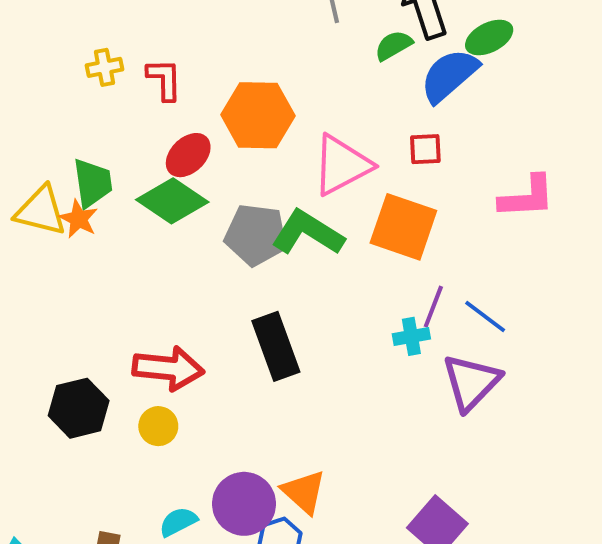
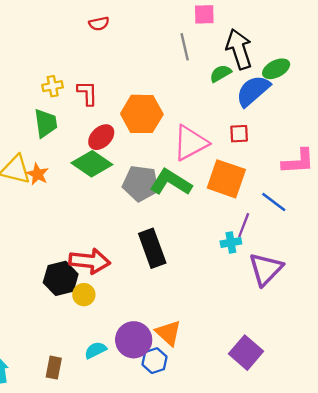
green trapezoid: (93, 183) -> (46, 123), moved
blue line: (485, 316) -> (274, 202), moved
black hexagon: (79, 408) -> (61, 278), moved

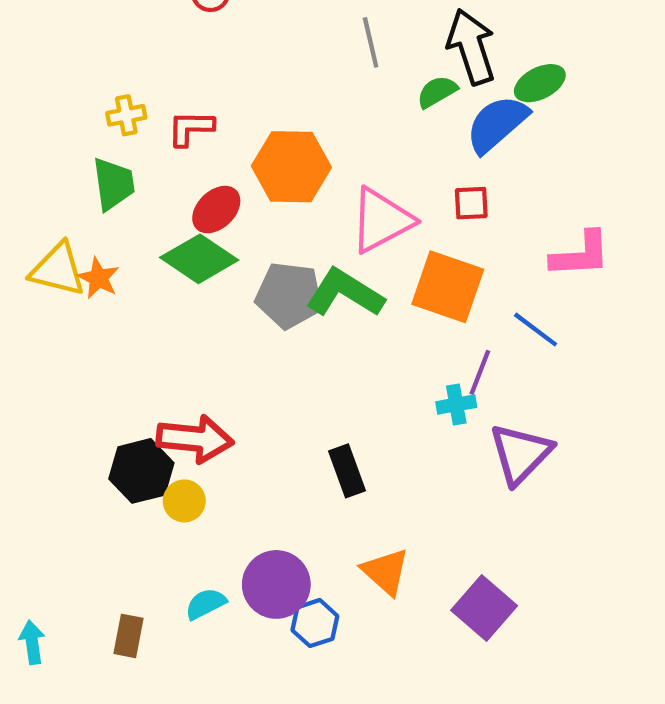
red L-shape: (87, 93) -> (191, 128), turned -88
black rectangle: (152, 248) -> (347, 471), moved, size x0.7
orange triangle: (168, 333) -> (386, 572), moved

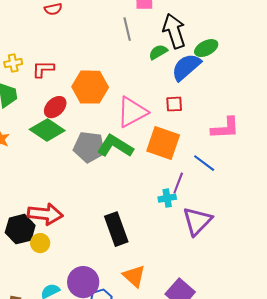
black rectangle: (347, 471) -> (116, 229), size x1.4

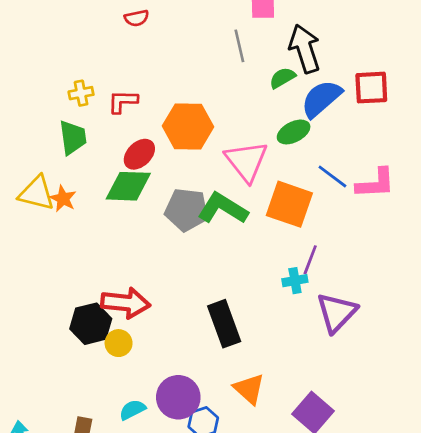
green ellipse: (206, 48) -> (294, 132), moved
red square: (174, 104) -> (371, 88), moved, size x1.5
pink triangle: (132, 112) -> (246, 161), turned -40
green diamond: (47, 130) -> (128, 186), turned -32
blue line: (204, 163) -> (332, 176), moved

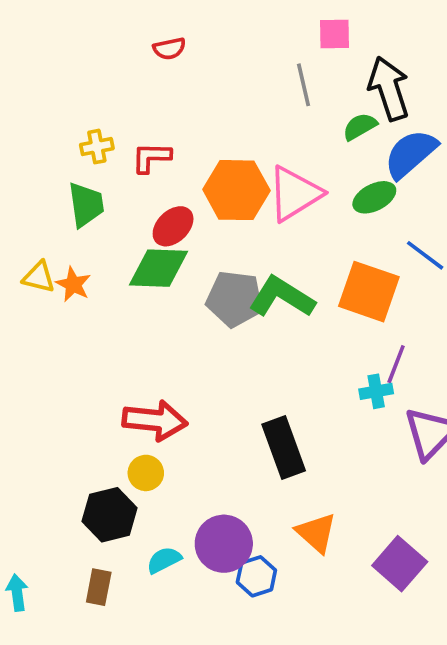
pink triangle: (246, 161) -> (295, 194), moved, turned 36
yellow triangle: (37, 193) -> (39, 277), size x0.7
black hexagon: (91, 324) -> (110, 515), moved

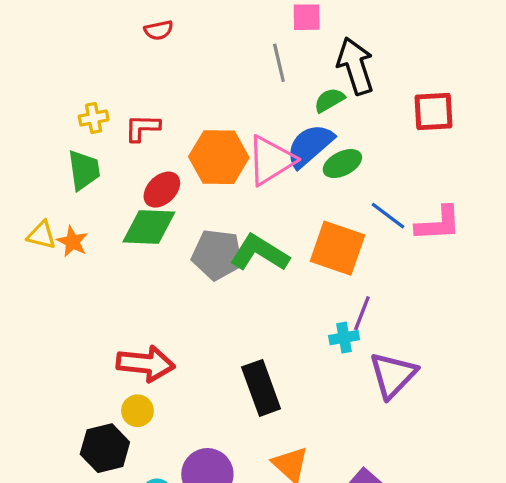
blue semicircle: (411, 154) -> (310, 146), moved

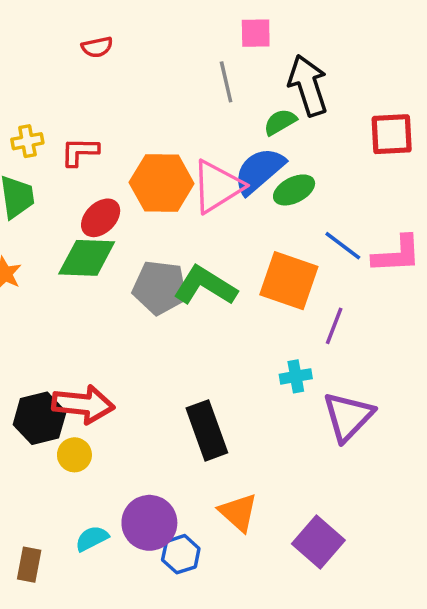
purple line: (362, 313) -> (334, 326), moved
black hexagon: (105, 448) -> (40, 418), moved

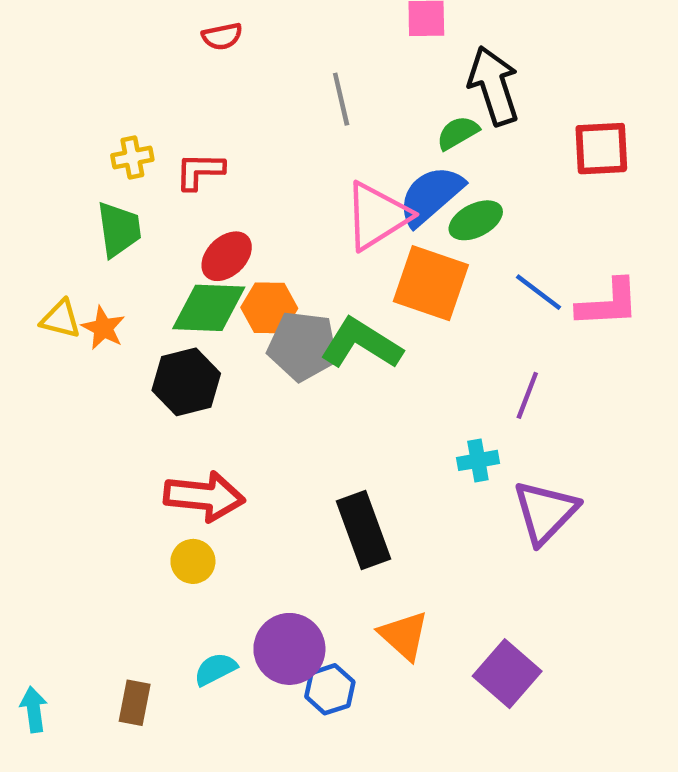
gray line: (226, 82) -> (341, 99), moved
orange hexagon: (162, 183) -> (269, 308), moved, size x0.7
orange square: (289, 281) -> (431, 283), moved
black hexagon: (40, 418) -> (186, 382), moved

